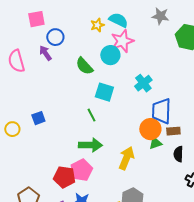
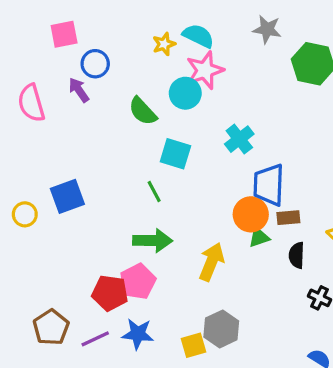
blue square: (38, 118) -> (67, 196), size x1.5

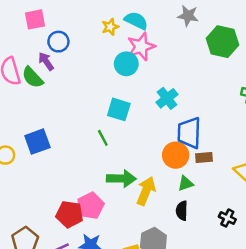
green semicircle: (143, 111) -> (33, 77), moved
green triangle: (259, 237) -> (185, 183), moved
green arrow: (153, 241) -> (121, 179), moved
black semicircle: (297, 255) -> (182, 211), moved

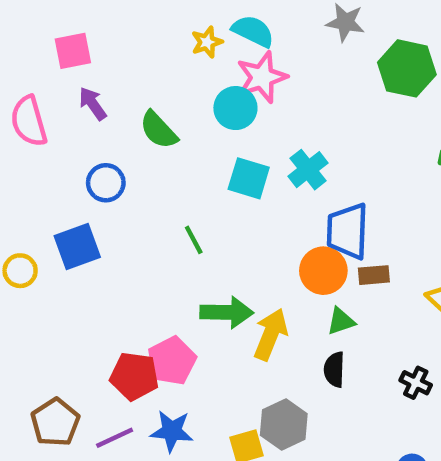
pink square: (35, 19) -> (73, 51), moved
blue circle: (58, 42) -> (106, 183), moved
green semicircle: (33, 77) -> (159, 130), moved
cyan square: (119, 109) -> (249, 178), moved

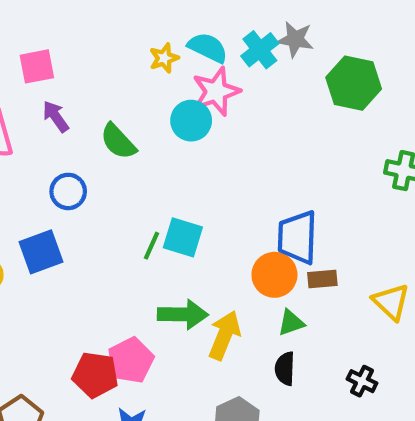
cyan cross: (308, 170) -> (260, 50), moved
cyan square: (249, 178) -> (183, 237), moved
green line: (194, 240) -> (152, 246), turned 52

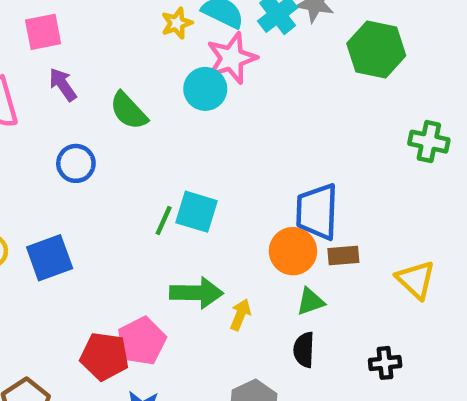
blue square: (41, 252) -> (50, 258), moved
yellow arrow: (224, 335) -> (240, 315), size x0.6
black cross: (362, 381) -> (385, 363), turned -32

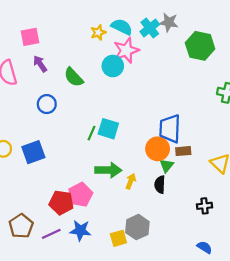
green triangle: (310, 302) -> (166, 166), moved, turned -32
black semicircle: (304, 350) -> (160, 185), moved

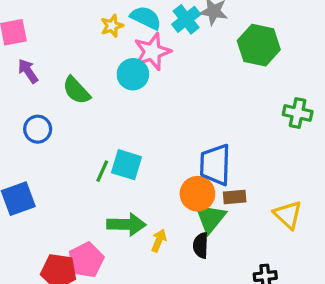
green triangle: (166, 166) -> (210, 218), size x1.5

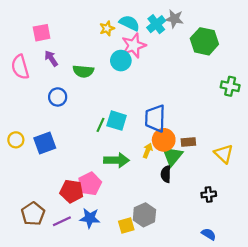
green semicircle: (76, 90) -> (83, 71), turned -42
blue trapezoid: (215, 165) -> (155, 118), moved
yellow arrow: (159, 241) -> (148, 151), moved

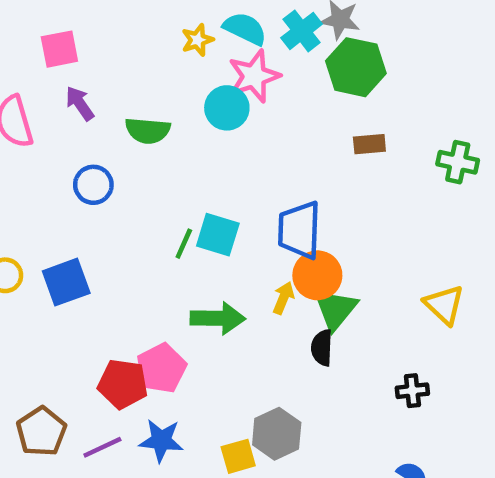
green hexagon: (204, 41) -> (356, 67), moved
brown rectangle: (188, 142) -> (369, 144), moved

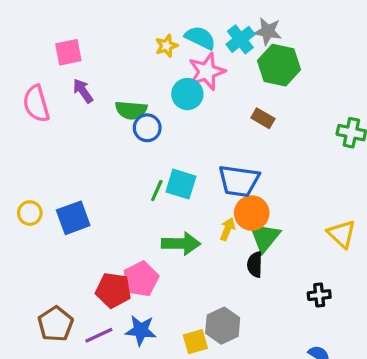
brown rectangle: (369, 144) -> (263, 118), moved, turned 35
blue circle: (93, 185) -> (147, 128), moved
blue trapezoid: (299, 230) -> (239, 181), turned -84

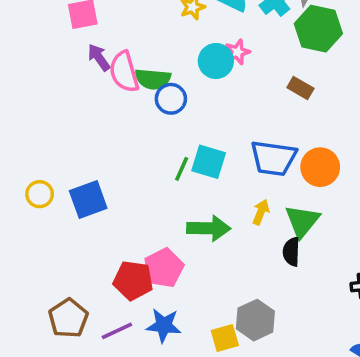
pink star: (207, 72) -> (237, 52), moved, size x0.6
pink semicircle: (36, 104) -> (124, 72), moved
orange circle: (252, 213) -> (320, 167), moved

